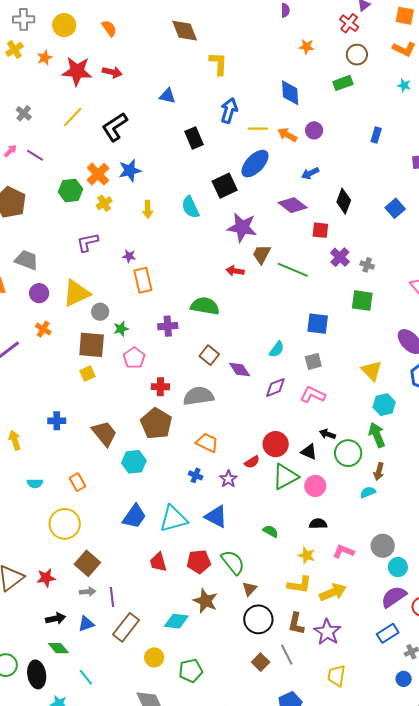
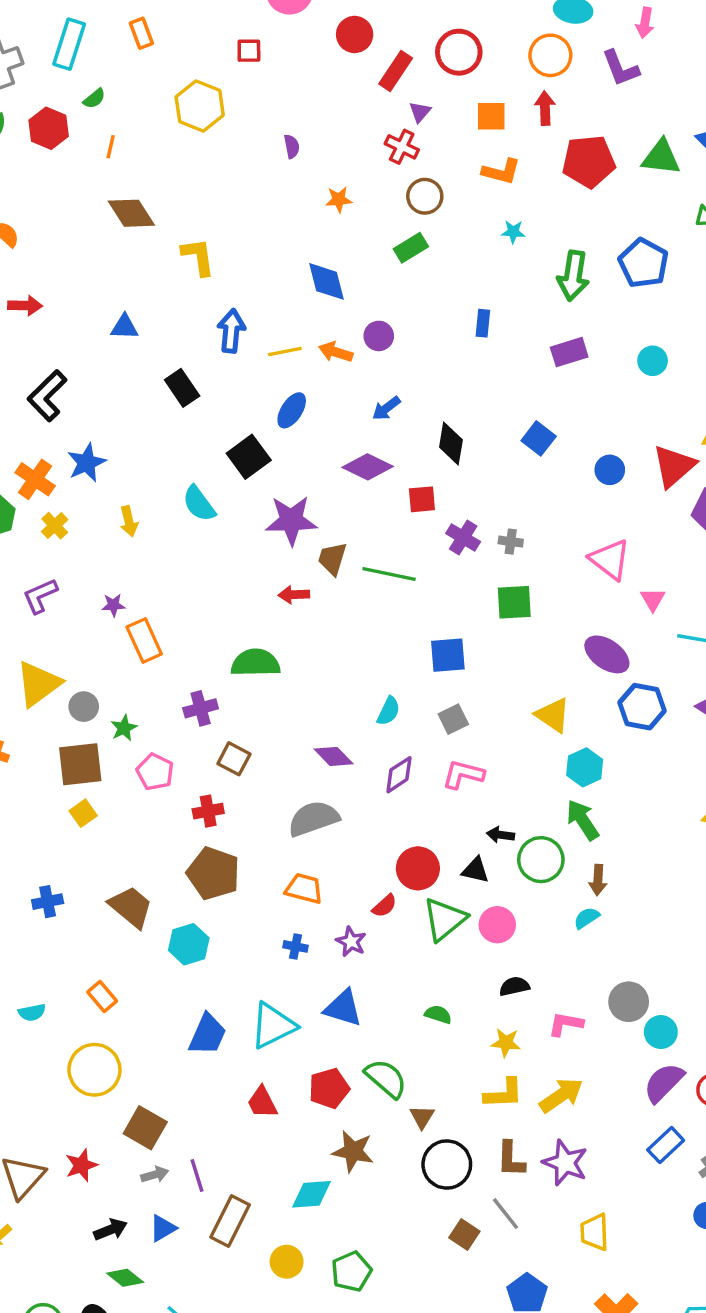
blue ellipse: (255, 164) -> (292, 410), size x0.7
brown square: (209, 355) -> (234, 759), moved
gray semicircle: (198, 396) -> (313, 819), moved

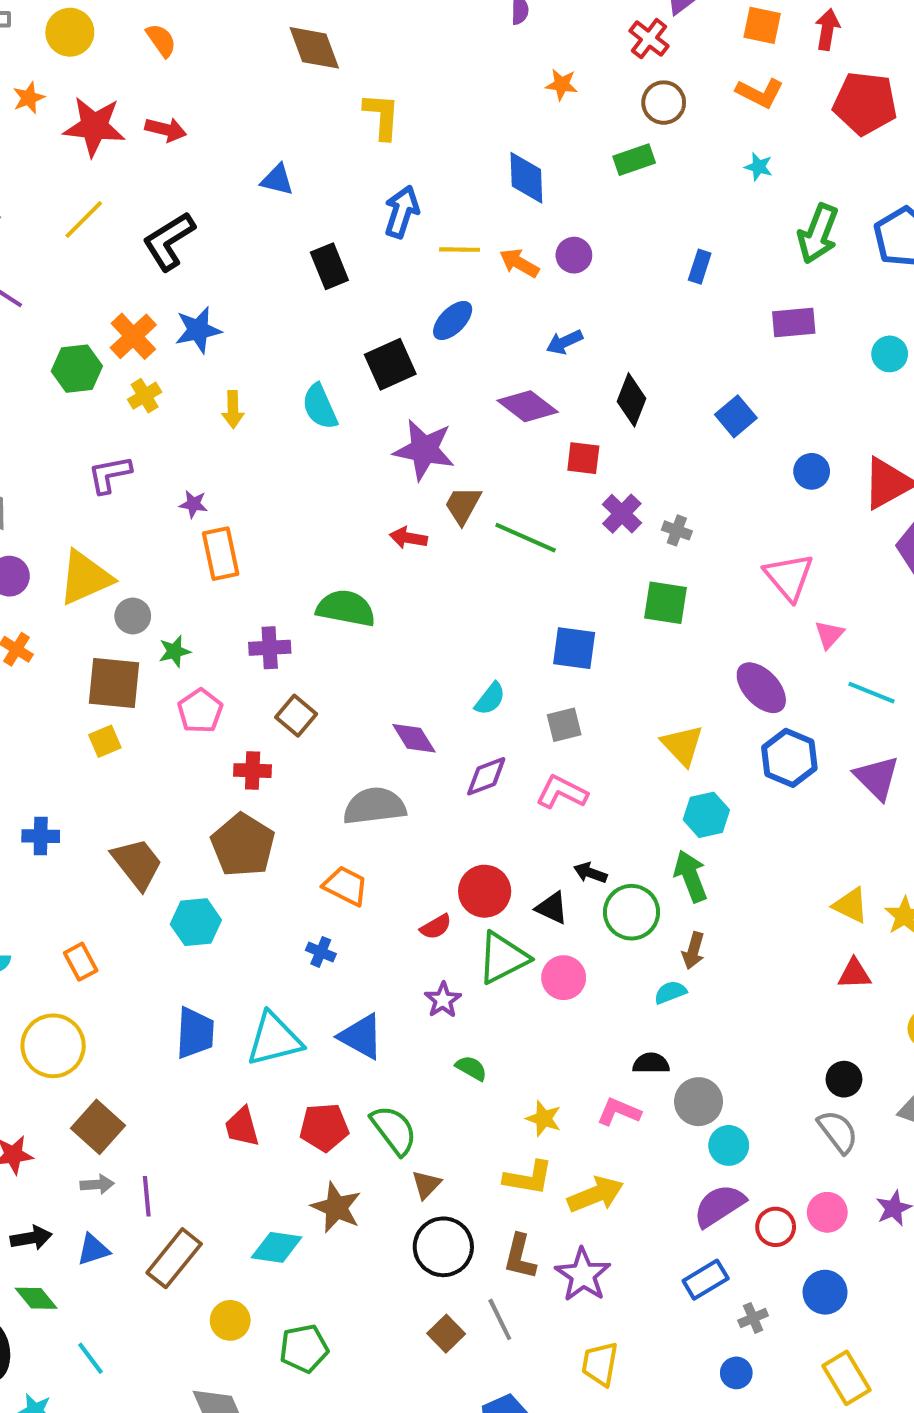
purple star: (351, 942) -> (443, 1000), moved
black semicircle: (514, 986) -> (651, 1063), moved
blue trapezoid: (208, 1034) -> (195, 1033), turned -33

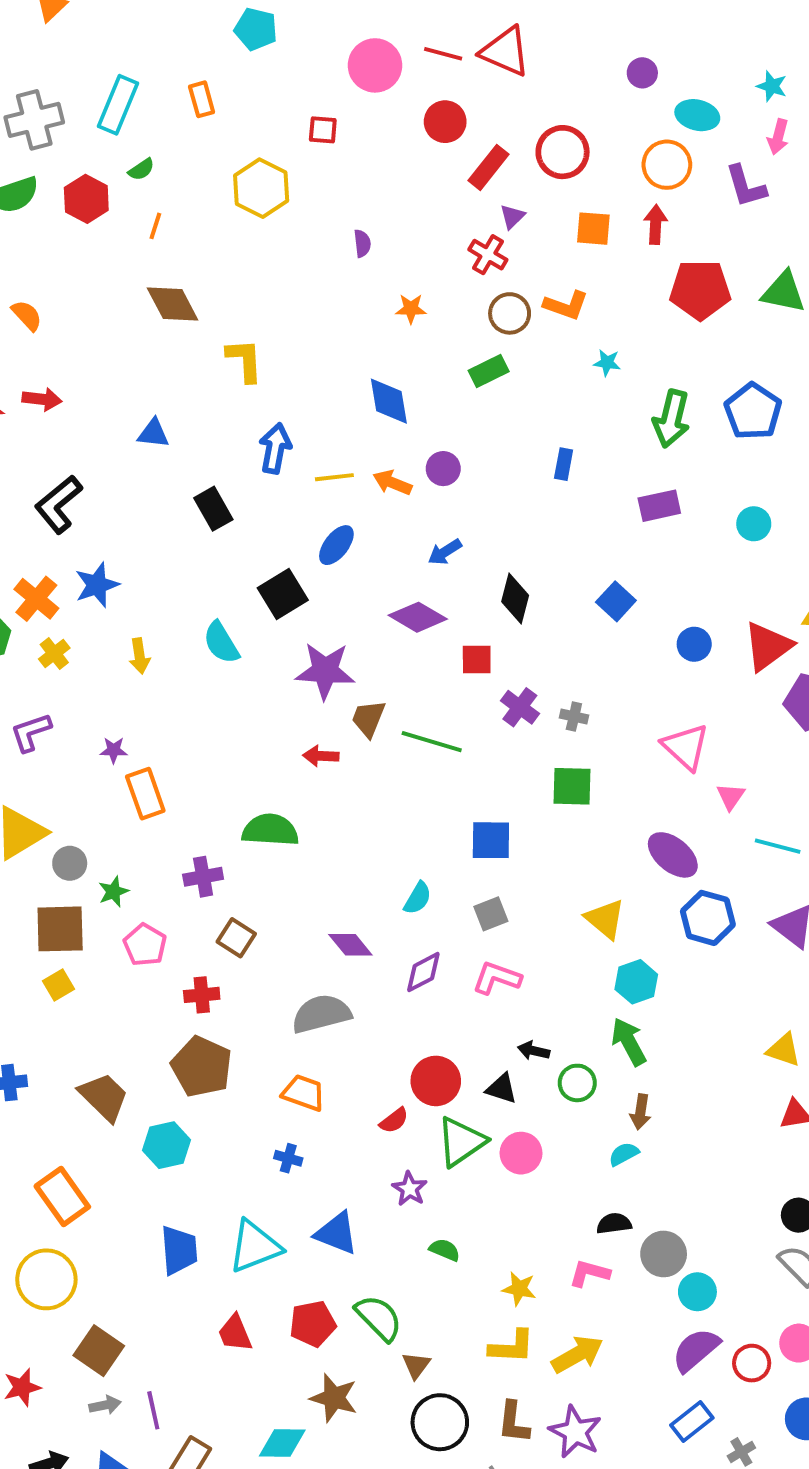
orange L-shape: (760, 93) -> (566, 305), moved
green circle: (631, 912) -> (577, 1083), size x0.7
orange rectangle: (81, 962) -> (62, 1196), size x1.6

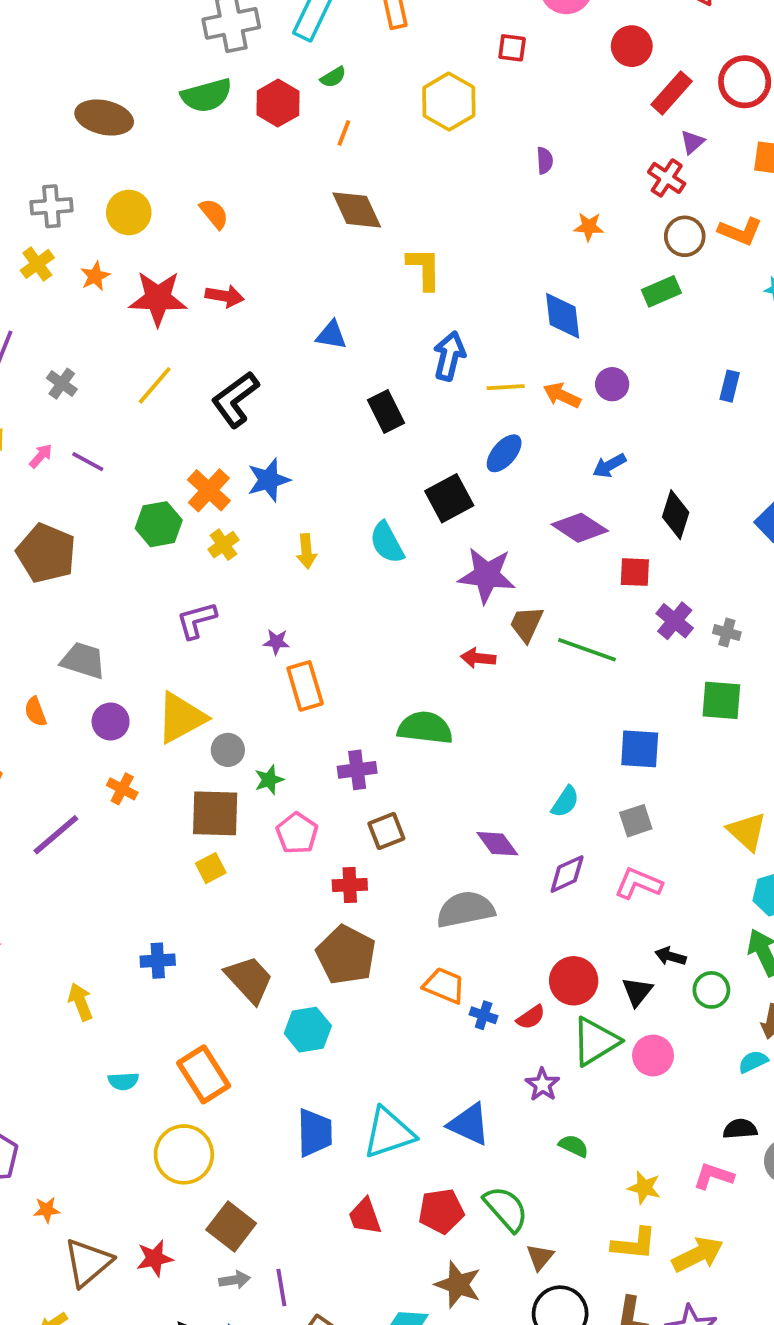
brown square: (236, 938) -> (386, 831), turned 33
black triangle: (501, 1089) -> (637, 992), turned 48
blue cross: (288, 1158) -> (484, 1015), moved

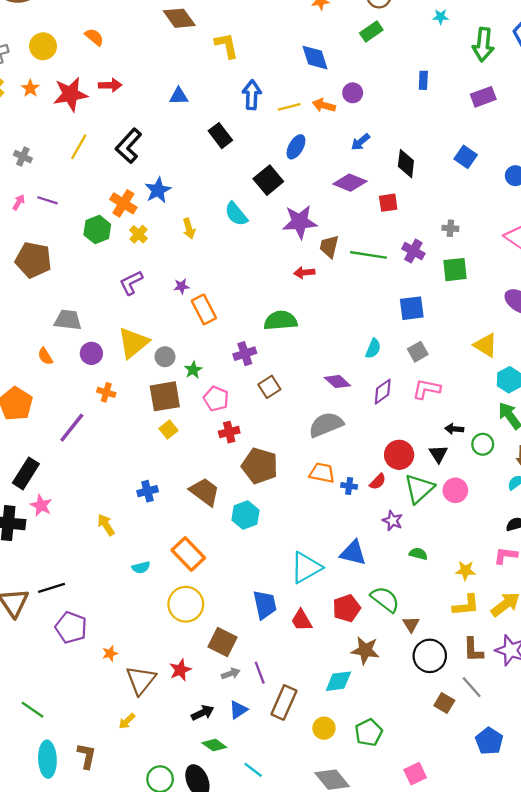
purple cross: (675, 621) -> (413, 251), moved
red cross: (350, 885) -> (229, 432), moved
blue trapezoid: (315, 1133) -> (265, 605), moved

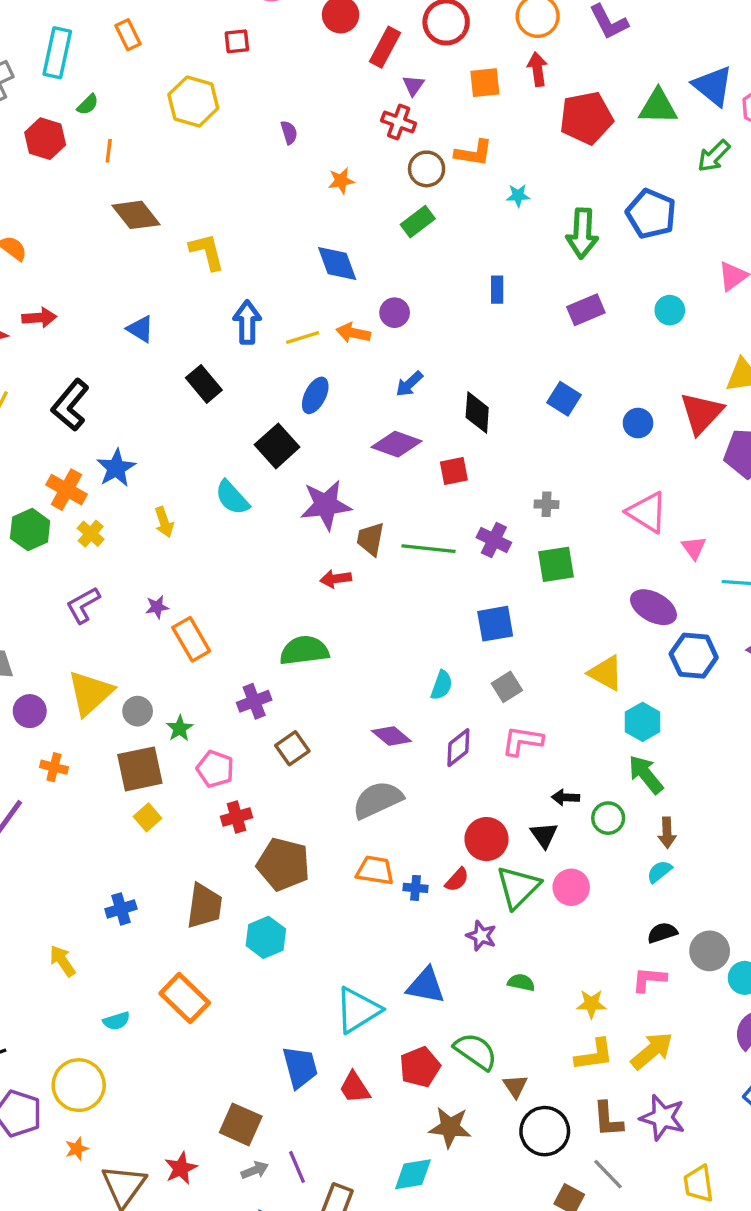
blue triangle: (179, 96) -> (140, 329), turned 36
brown trapezoid: (205, 492) -> (204, 906), turned 64
yellow circle: (186, 604) -> (79, 1085), moved

